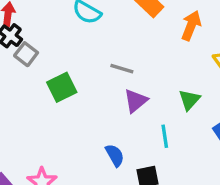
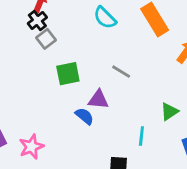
purple triangle: (136, 101) -> (98, 100), moved, turned 30
blue semicircle: (115, 155) -> (84, 116), moved, turned -36

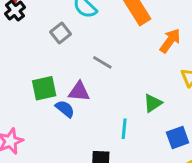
gray square: (46, 39) -> (61, 33), moved
green square: (68, 74) -> (44, 88), moved

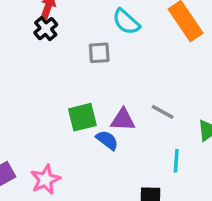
gray square: (61, 33) -> (99, 53), turned 36
gray line: (102, 62) -> (163, 112), moved

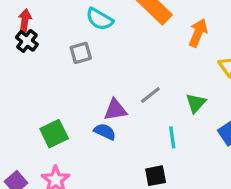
gray line: (163, 112) -> (150, 95), turned -55
green square: (82, 117) -> (54, 134), moved

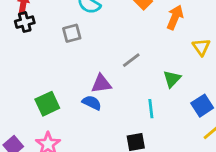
black cross: (27, 41) -> (25, 22), turned 36
gray line: (150, 95) -> (131, 60), moved

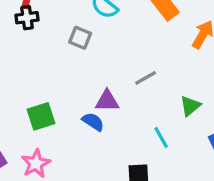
gray square: (72, 33) -> (80, 38), turned 30
cyan line: (151, 109) -> (161, 137), turned -30

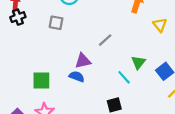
green triangle: (190, 106) -> (138, 62), moved
green square: (41, 116) -> (41, 80), turned 30

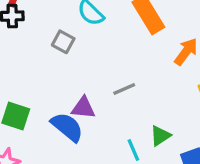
blue semicircle: (77, 77) -> (67, 127), size x1.5

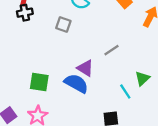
purple triangle: (83, 108) -> (85, 68), turned 36

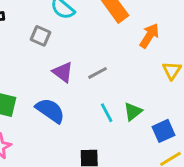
purple triangle: (85, 68) -> (63, 72), moved
cyan line: (125, 92) -> (107, 113), moved

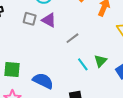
purple triangle: (63, 72) -> (49, 20), moved
blue semicircle: (50, 111) -> (43, 81), moved

